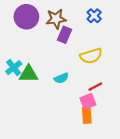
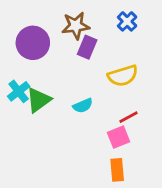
purple circle: (26, 17) -> (33, 43), moved
green triangle: (29, 74) -> (39, 100), turned -36
orange rectangle: (87, 115) -> (117, 170), moved

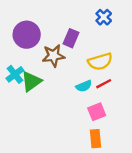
brown star: (76, 26) -> (53, 56), moved
cyan semicircle: (83, 106) -> (84, 86), moved
red line: (129, 117) -> (104, 84), moved

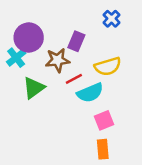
cyan cross: (15, 74) -> (16, 58), moved
red line: (104, 84) -> (74, 79), moved
cyan semicircle: (84, 86) -> (90, 93), size x1.5

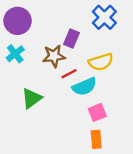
blue cross: (112, 19) -> (104, 17), size x1.5
purple circle: (29, 38) -> (18, 21), moved
green triangle: (34, 88) -> (32, 98), moved

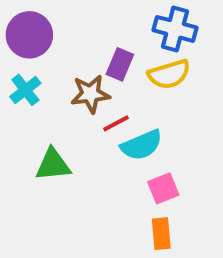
blue cross: (104, 17) -> (175, 29), turned -30
yellow semicircle: (101, 62) -> (169, 74), moved
green triangle: (32, 98) -> (53, 165), turned 30

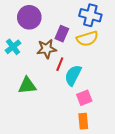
purple circle: (29, 35) -> (29, 17), moved
red line: (116, 123) -> (60, 64), turned -40
cyan semicircle: (142, 145) -> (73, 75), turned 140

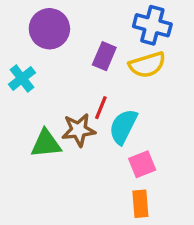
brown star: (47, 49) -> (79, 130), moved

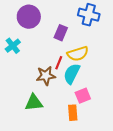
yellow semicircle: (147, 65) -> (78, 54), moved
green triangle: (46, 144) -> (34, 103), moved
orange rectangle: (140, 204) -> (73, 113), moved

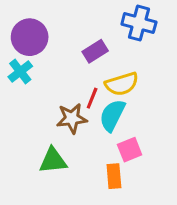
purple circle: (29, 17) -> (30, 37), moved
purple rectangle: (61, 33) -> (95, 51), turned 35

